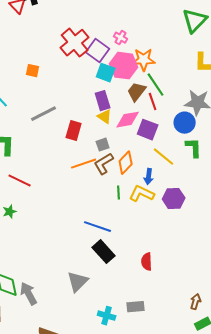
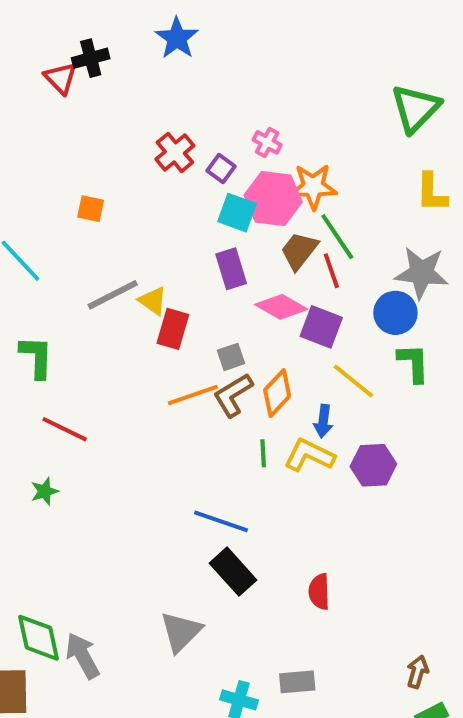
red cross: (75, 43) -> (175, 152), size x0.7
purple square: (98, 51) -> (221, 168), size x0.6
yellow triangle: (105, 117) -> (153, 301), moved
pink diamond: (128, 120) -> (281, 307), turned 40

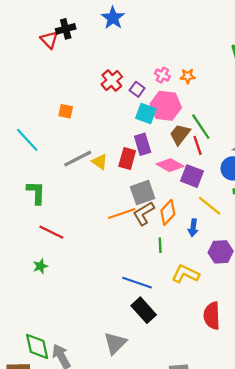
orange star: (313, 186) -> (188, 76), moved, size x0.6
red rectangle: (173, 329) -> (127, 159), moved
gray square: (231, 357) -> (143, 193), size x1.6
yellow L-shape: (309, 455) -> (185, 274), moved
red semicircle: (319, 592) -> (212, 316), moved, size x1.4

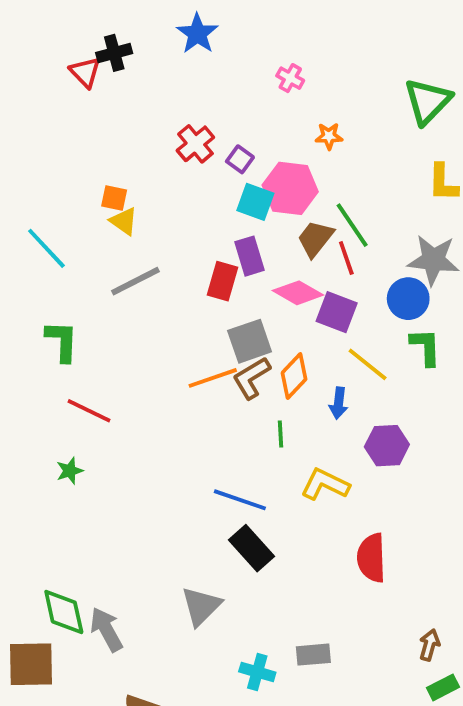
pink cross: (162, 75) -> (290, 78), moved
yellow triangle: (100, 162) -> (124, 221), moved

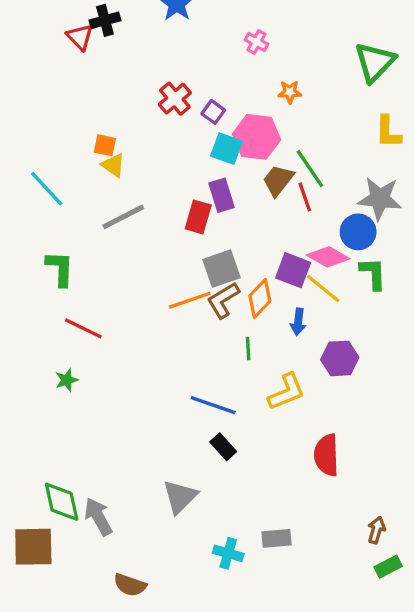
pink diamond: (298, 293) -> (328, 257), moved
purple square: (337, 312) -> (293, 270), moved
yellow L-shape: (325, 484) -> (286, 392), turned 132
black rectangle: (252, 548) -> (223, 447), size x0.7

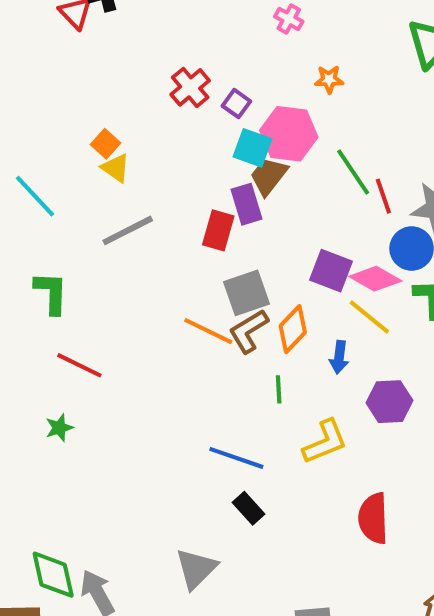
orange square: (105, 145) -> (106, 144), turned 30
brown trapezoid: (278, 180) -> (269, 176), moved
red line: (305, 197) -> (383, 196), moved
purple square: (293, 270) -> (331, 271), moved
orange line: (190, 300) -> (208, 331), turned 45

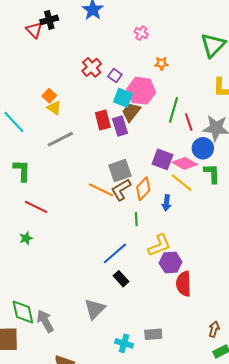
green line: (353, 172) -> (174, 110), turned 50
red rectangle: (218, 230) -> (103, 120), moved, turned -30
purple hexagon: (389, 402) -> (171, 263), moved
blue line: (236, 458) -> (115, 253), turned -60

